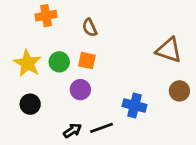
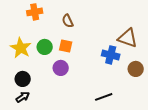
blue cross: (135, 105) -> (111, 55), moved
black line: (101, 128) -> (104, 97), moved
black arrow: (72, 131) -> (23, 97), moved

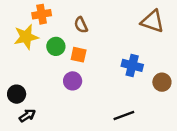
brown triangle: (128, 38) -> (152, 21), moved
green circle: (45, 47) -> (56, 46), moved
yellow star: (21, 48) -> (26, 37), moved, turned 30
black circle: (23, 79) -> (17, 94), moved

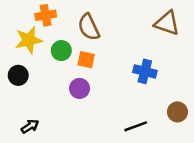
brown semicircle: (81, 25) -> (89, 27), size x1.5
brown circle: (162, 82) -> (177, 112), moved
black circle: (17, 94) -> (18, 75), moved

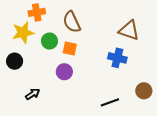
brown triangle: (167, 23) -> (129, 30), moved
black arrow: (30, 126) -> (33, 94), moved

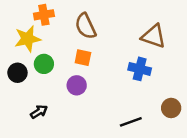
green circle: (50, 41) -> (44, 64), moved

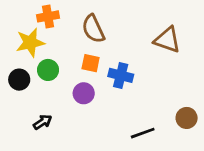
blue cross: (140, 69) -> (121, 75), moved

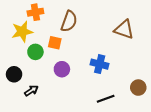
brown semicircle: (93, 29) -> (69, 21), turned -135
orange square: (91, 63) -> (55, 43), moved
blue cross: (121, 75) -> (100, 64), moved
black circle: (19, 80) -> (14, 74), moved

